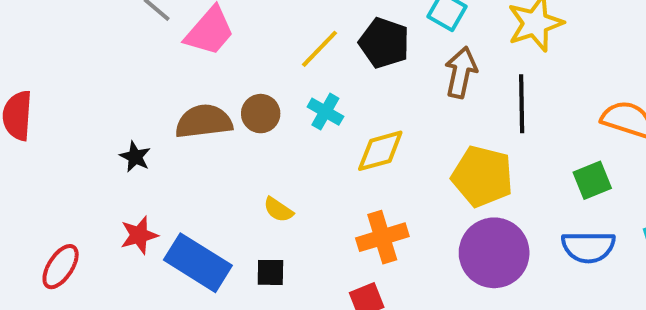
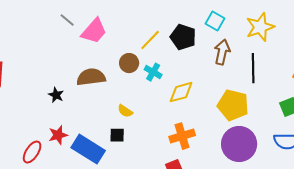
brown circle: (261, 114) -> (129, 63), moved
yellow semicircle: (278, 210) -> (125, 111), moved
red ellipse: (61, 267) -> (32, 152), moved
black square: (270, 272) -> (117, 135), moved

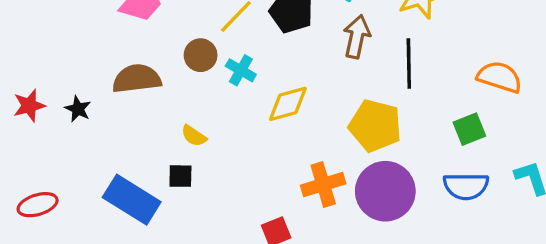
red star: (58, 135) -> (29, 106), moved
orange cross: (182, 136) -> (323, 185), moved
red ellipse: (32, 152) -> (38, 205), turned 40

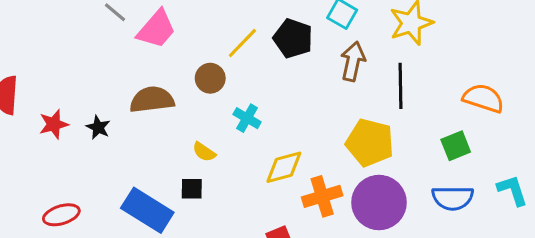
cyan cross: (241, 70) -> (247, 118), moved
yellow diamond: (288, 104) -> (284, 167), moved

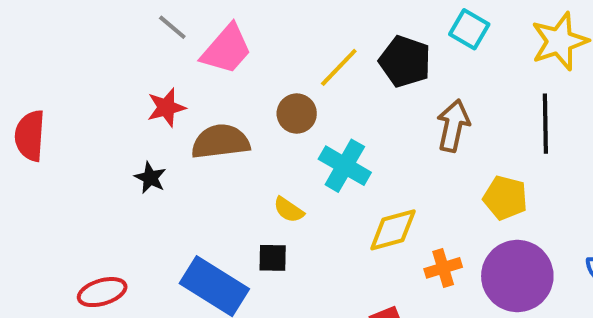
brown arrow: (353, 61) -> (453, 126), moved
cyan cross: (247, 118) -> (345, 166), size x1.4
red star: (54, 124) -> (166, 108), moved
yellow pentagon: (370, 143) -> (505, 198), size x0.7
orange cross: (322, 196) -> (443, 268), size x0.7

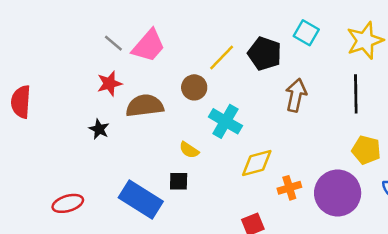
gray line: (172, 27) -> (113, 43), moved
yellow pentagon: (505, 198) -> (366, 150), moved

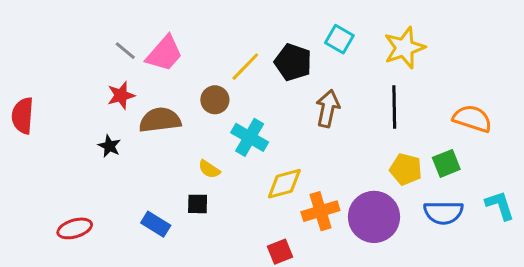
orange cross: (289, 188) -> (320, 211), size x1.4
blue rectangle: (141, 200) -> (156, 224), size x0.6

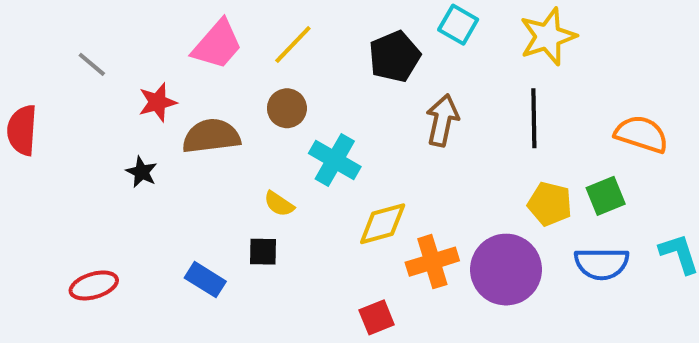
gray line: (125, 51) -> (92, 64), moved
black pentagon: (293, 62) -> (394, 56), turned 30
yellow line: (245, 67) -> (293, 45), moved

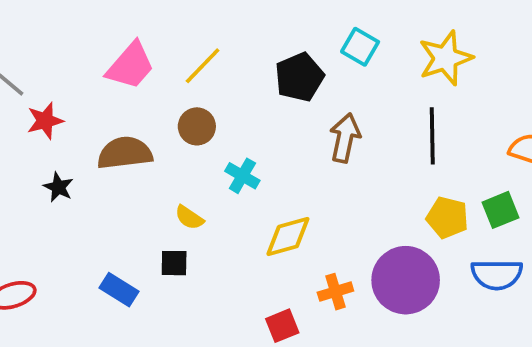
red star: (157, 102) -> (45, 121), moved
cyan cross: (335, 160) -> (242, 176), size x0.7
orange cross: (432, 262) -> (335, 292), moved, size x0.7

